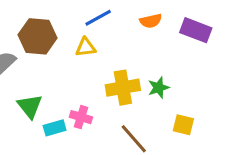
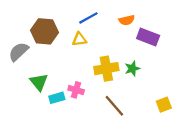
purple rectangle: (196, 30) -> (148, 37), moved
yellow square: (183, 125) -> (164, 105), moved, turned -35

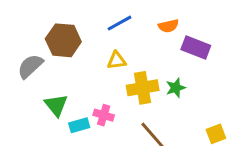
yellow triangle: (79, 39) -> (117, 60), moved

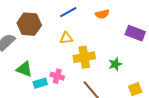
purple rectangle: (196, 48) -> (135, 33), moved
green star: (176, 88) -> (115, 64), moved
green triangle: (56, 105) -> (24, 69), turned -30

